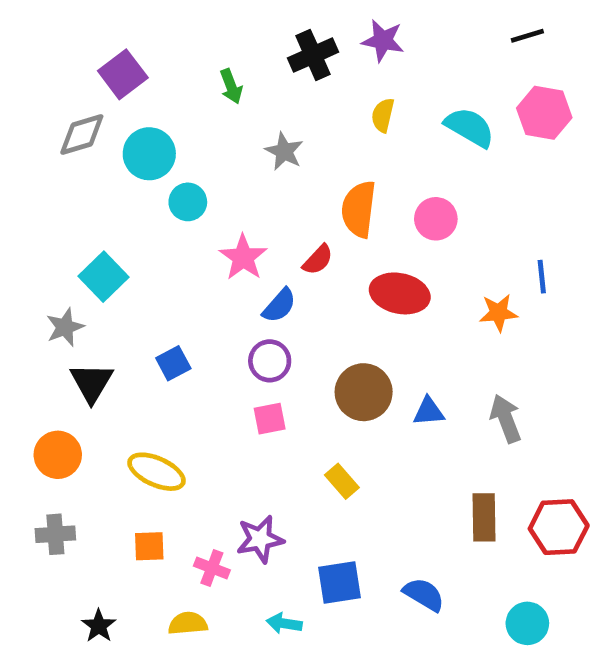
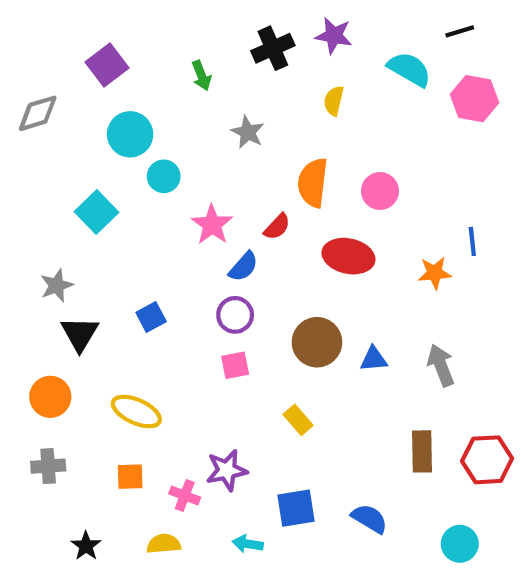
cyan semicircle: (470, 127) -> (409, 69), moved
gray diamond: (82, 134) -> (38, 113), moved
cyan square: (104, 277) -> (96, 212), moved

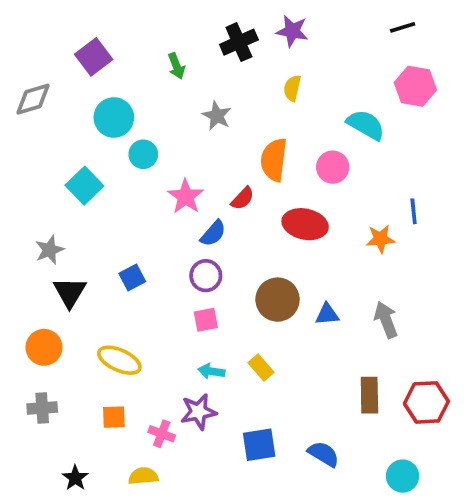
cyan semicircle: (409, 69) -> (366, 125), moved
cyan arrow: (248, 544) -> (211, 371), moved

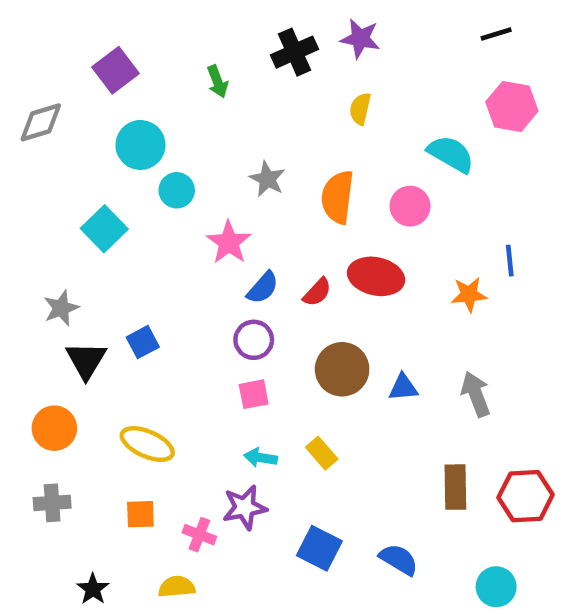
gray star: (217, 116) -> (267, 179), moved
red semicircle: (243, 198) -> (317, 292), moved
blue square: (132, 277) -> (143, 342), moved
blue square: (259, 445) -> (319, 548), turned 36

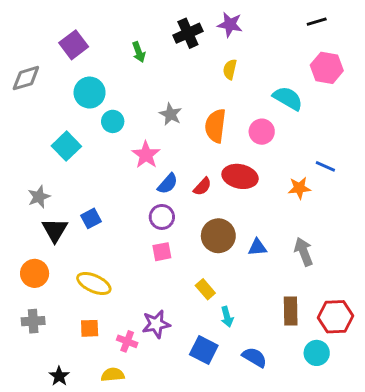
blue line: (510, 261) -> (325, 166), turned -60
cyan arrow: (261, 458) -> (227, 317), moved, turned -114
cyan circle: (496, 587) -> (317, 353), moved

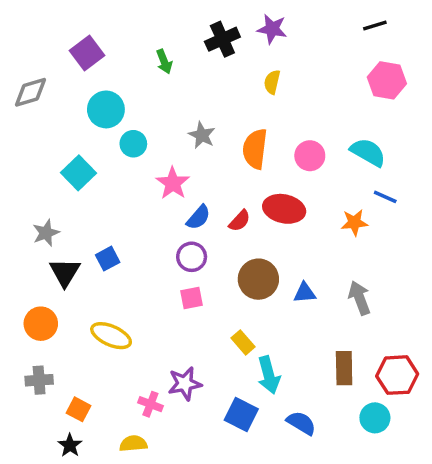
cyan semicircle: (288, 98) -> (368, 152), moved
cyan arrow: (227, 317) -> (269, 375), size x1.5
orange square: (90, 328) -> (78, 409), moved, turned 30

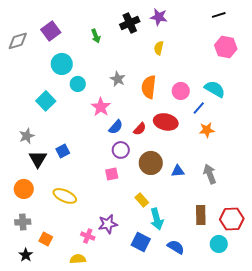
gray diamond: (31, 92) -> (18, 41), moved
blue line: (385, 197) -> (199, 108), moved, turned -72
purple circle: (192, 257) -> (121, 150), moved
black star: (70, 445) -> (26, 255), moved

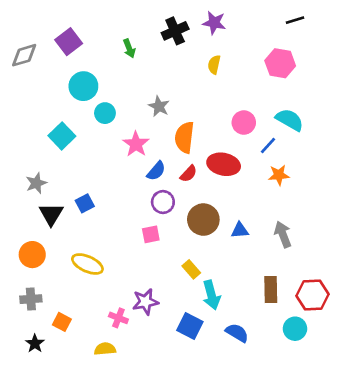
pink hexagon: (226, 47) -> (280, 63), moved
orange semicircle: (149, 87) -> (184, 137), moved

